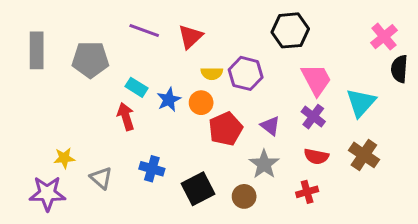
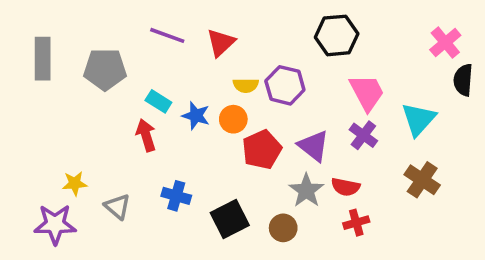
blue star: (169, 100) -> (196, 116), turned -30
purple triangle: (270, 126) -> (313, 146), size x1.4
red semicircle: (316, 156) -> (346, 187), moved

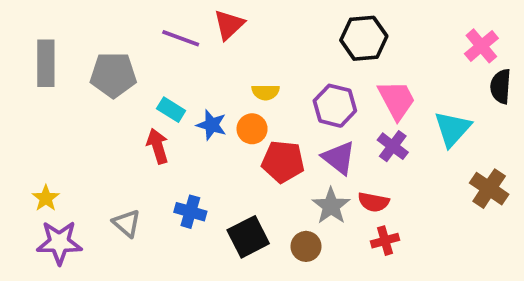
red triangle: (221, 43) -> (229, 25), moved
purple hexagon: (285, 85) -> (335, 106), moved
red pentagon: (262, 149) -> (283, 162), turned 30
brown cross: (422, 180) -> (489, 189), moved
yellow star: (75, 183) -> (46, 198), moved, turned -30

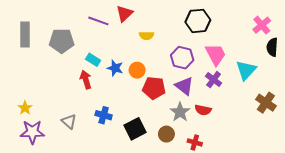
yellow semicircle: (266, 92) -> (147, 36), moved
red cross: (385, 241) -> (195, 142), moved, turned 32

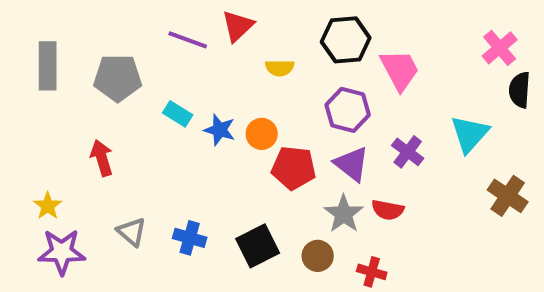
black hexagon: (198, 21) -> (346, 40), moved
pink trapezoid: (216, 54) -> (400, 70), moved
red arrow: (86, 80) -> (102, 158), moved
blue cross: (104, 115) -> (190, 238), moved

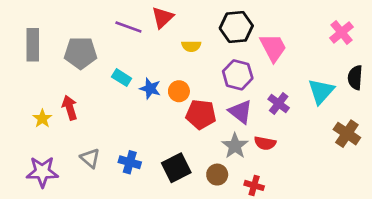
black semicircle: (520, 90) -> (355, 78), moved
yellow star: (48, 206) -> (42, 119), moved

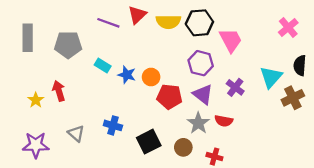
yellow semicircle: (191, 46) -> (168, 22), moved, size x1.5
brown cross: (347, 134) -> (293, 98), moved, turned 30
blue cross: (130, 162) -> (113, 125), moved

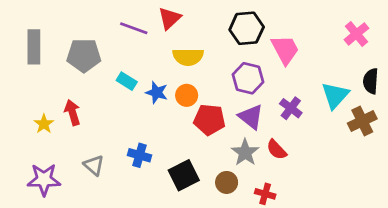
yellow semicircle: (168, 22) -> (188, 57), moved
red semicircle: (224, 121) -> (277, 150), turned 36

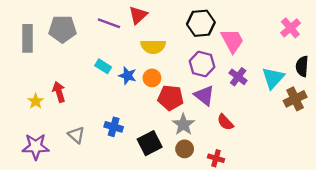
gray pentagon: (84, 55) -> (62, 29), moved
purple cross: (291, 108) -> (238, 77), moved
gray star: (245, 152) -> (183, 124), moved

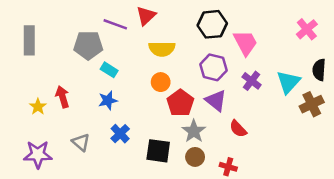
gray pentagon: (62, 29) -> (88, 45), moved
blue star: (128, 76) -> (108, 100), moved, turned -30
red pentagon: (171, 98) -> (180, 103), turned 30
blue cross: (114, 127) -> (120, 134), turned 30
black square: (150, 143) -> (158, 151), turned 35

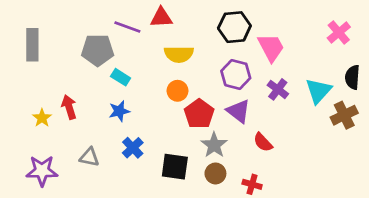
red triangle: (146, 16) -> (161, 18), turned 40
gray triangle: (81, 142) -> (89, 157), turned -30

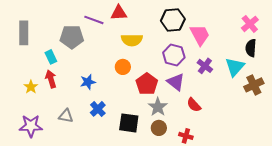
cyan rectangle: (121, 77) -> (51, 57), moved, turned 32
black semicircle: (352, 77) -> (251, 48), moved
orange circle: (177, 91) -> (123, 67), moved

